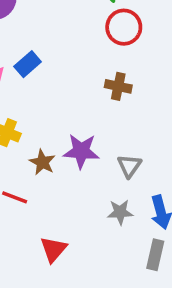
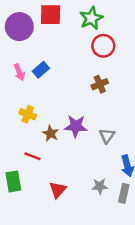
brown cross: (118, 86) -> (100, 84), turned -35
gray star: (120, 212) -> (100, 186), moved

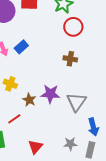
brown cross: (100, 84) -> (70, 59), turned 32
gray triangle: (107, 136) -> (76, 102), size x1.5
red line: (33, 156) -> (14, 119), turned -56

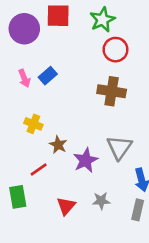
brown cross: (70, 59) -> (112, 91), size x1.5
purple star: (50, 94) -> (86, 160), moved, turned -30
gray star: (70, 144) -> (101, 201), moved

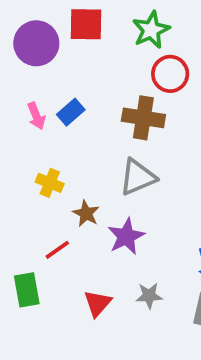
brown cross: (112, 91) -> (143, 118), moved
gray triangle: (119, 147) -> (138, 177), moved, turned 32

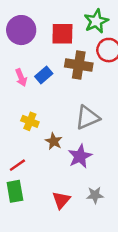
red square: (86, 24) -> (62, 34), moved
brown cross: (143, 118) -> (79, 65), moved
red line: (57, 250) -> (17, 165), moved

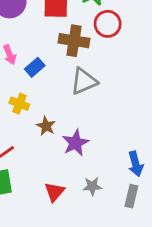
blue rectangle: (44, 75) -> (35, 67), moved
gray triangle: (87, 118) -> (84, 81), moved

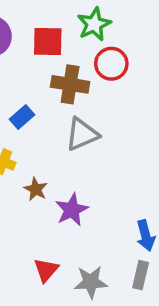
gray star: (92, 186) -> (91, 282), moved, size x1.4

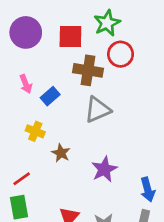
purple star: (72, 210) -> (104, 169), moved

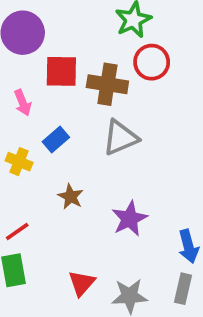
red square: (70, 37) -> (61, 71), moved
blue rectangle: (50, 96) -> (56, 139), moved
yellow cross: (35, 131) -> (19, 162), moved

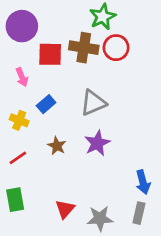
brown cross: (107, 84) -> (84, 48), moved
purple star: (130, 219) -> (97, 143), moved
red line: (17, 232) -> (18, 158), moved

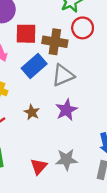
brown cross: (84, 48) -> (55, 42), moved
blue rectangle: (46, 104) -> (34, 66), moved, size x1.5
gray star: (100, 218) -> (66, 160), moved

